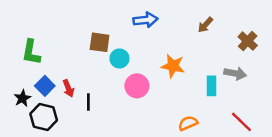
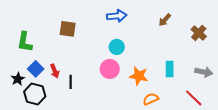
brown square: (100, 42) -> (68, 29), moved
cyan circle: (119, 58) -> (117, 47), moved
orange star: (173, 66) -> (139, 76), moved
gray arrow: (235, 73) -> (204, 72), moved

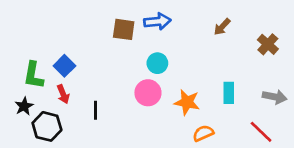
brown square: (68, 29) -> (124, 29), moved
green L-shape: (25, 42) -> (33, 75), moved
blue square: (36, 69) -> (64, 66), moved
red arrow: (55, 71) -> (63, 94), moved

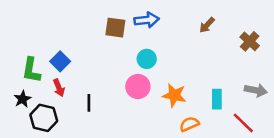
cyan rectangle: (229, 93) -> (217, 99), moved

